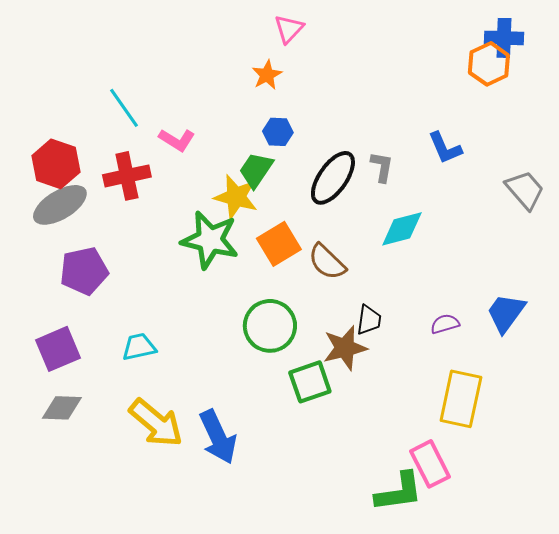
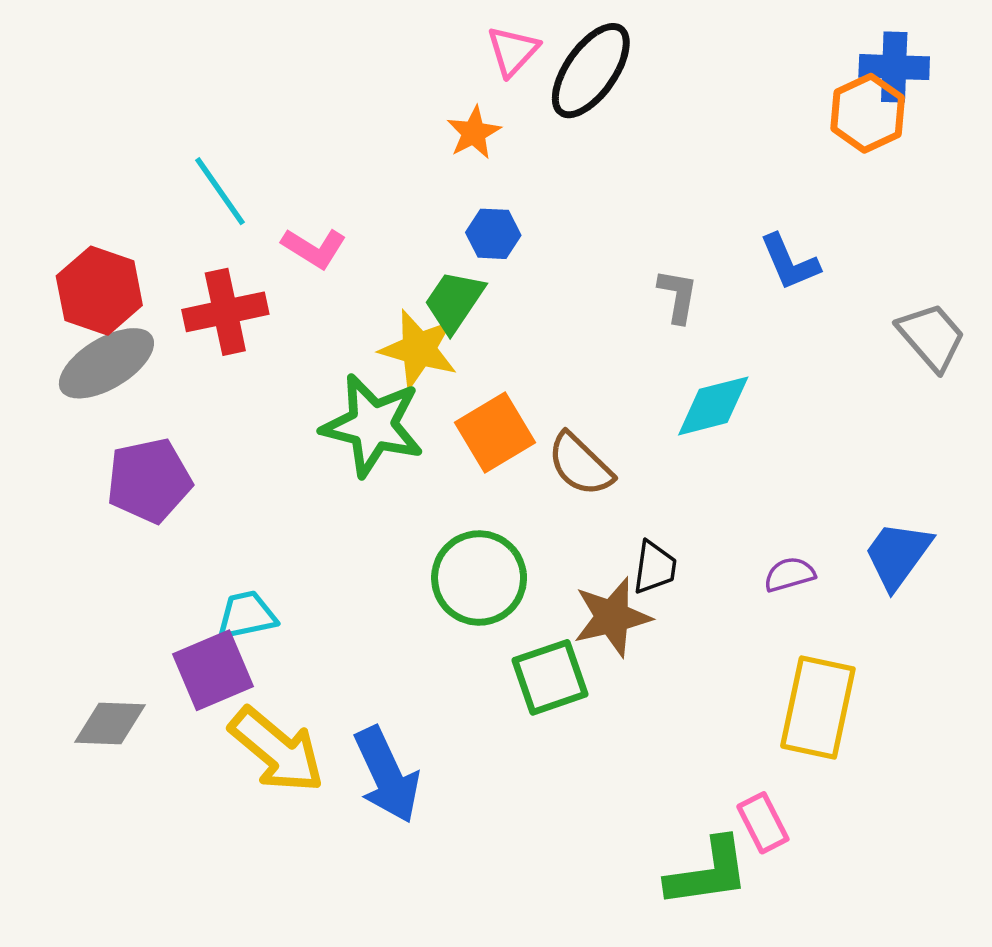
black ellipse: (333, 178) -> (591, 71), moved
purple square: (58, 349) -> (213, 670), moved
pink rectangle: (430, 464) -> (763, 823), size x0.7

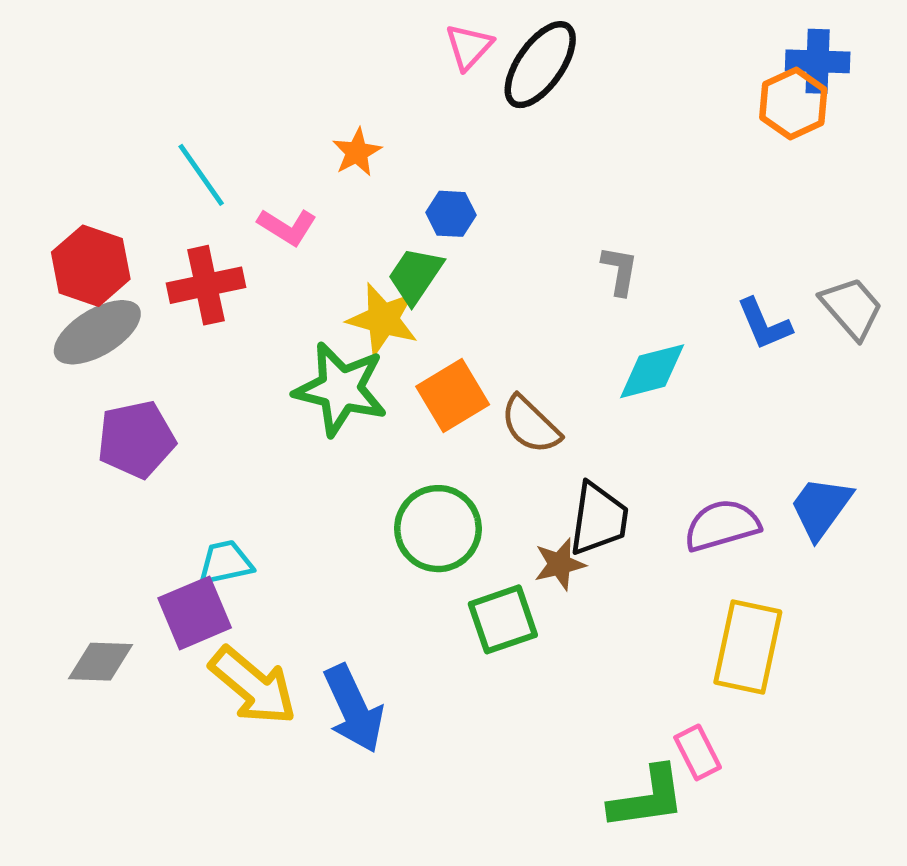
orange star: (474, 133) -> (357, 152), moved
blue L-shape: (790, 262) -> (764, 324), moved
black trapezoid: (655, 567) -> (599, 519), size x1.5
purple semicircle: (790, 574) -> (722, 525), size x1.6
brown star: (612, 617) -> (560, 564), size x0.7

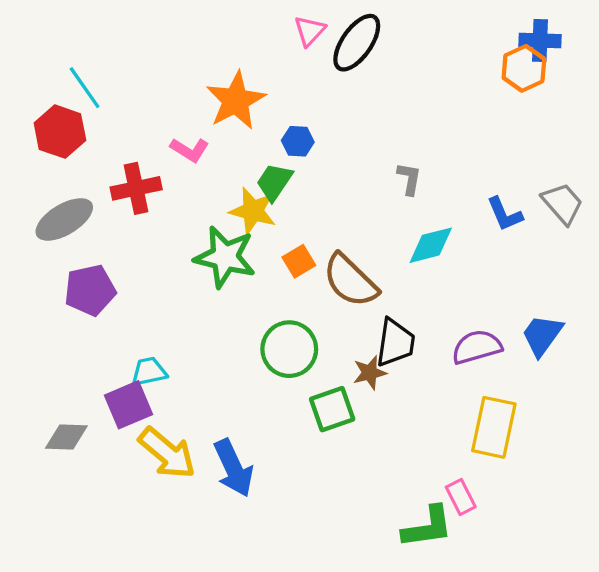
orange star: (357, 152) -> (236, 101), size x1.8
cyan line: (201, 175) -> (85, 88), moved
red hexagon: (91, 266) -> (60, 132), moved
orange square: (453, 396) -> (299, 261), size x0.7
brown semicircle: (530, 425) -> (350, 281), size x1.4

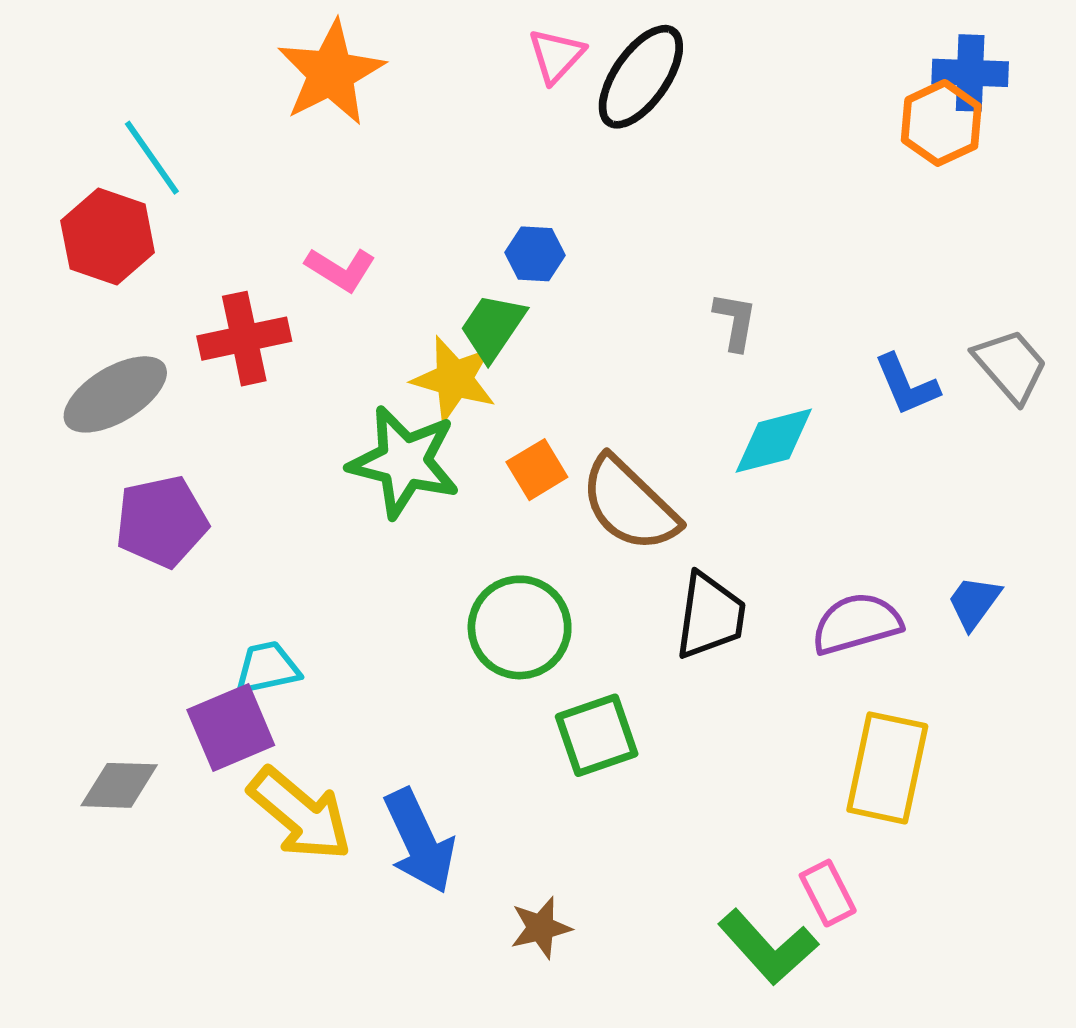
orange star: (236, 101) -> (331, 73), moved
blue trapezoid: (542, 335) -> (974, 602), size x0.7
brown star: (370, 373) -> (541, 928), moved
green L-shape: (427, 527) -> (768, 947), turned 56

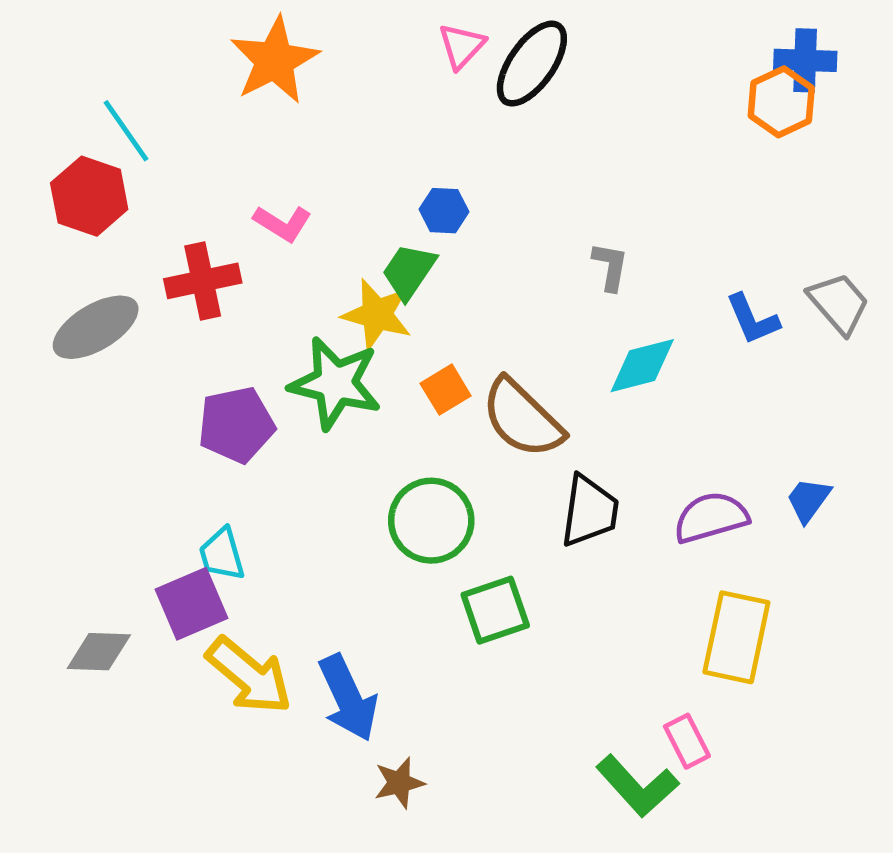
purple pentagon: (161, 522) -> (236, 425), moved
cyan trapezoid: (267, 668) -> (222, 554), turned -94
brown star: (541, 928) -> (399, 783), moved

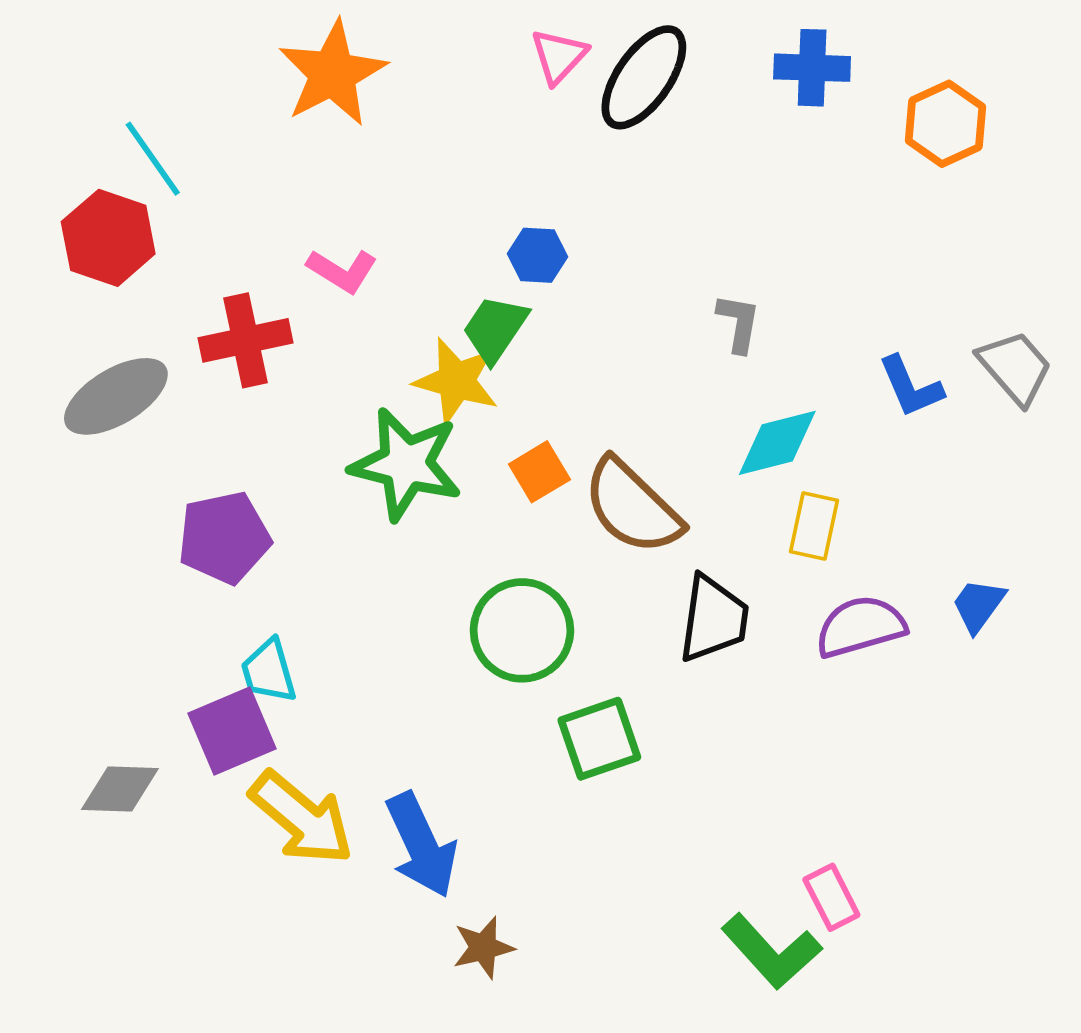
blue cross: (805, 60) -> (812, 68), moved
purple pentagon: (236, 425) -> (224, 538), moved
yellow rectangle: (736, 637) -> (814, 526), moved, size x0.6

